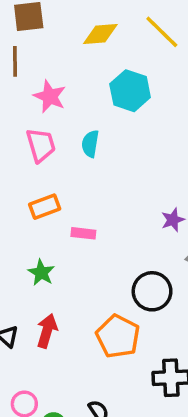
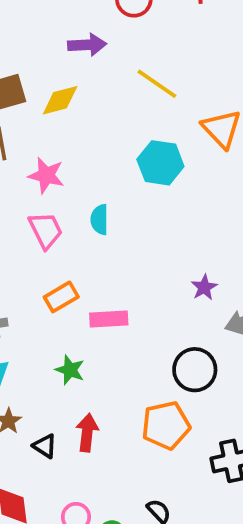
yellow diamond: (100, 34) -> (60, 100), moved
cyan hexagon: (130, 91) -> (160, 163), moved
pink rectangle: (83, 233) -> (109, 319), size x1.4
orange pentagon: (118, 336) -> (166, 425), turned -30

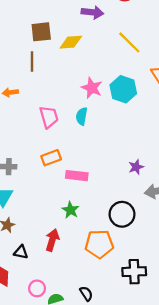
pink star: (46, 175) -> (92, 88), moved
green star: (70, 370) -> (71, 210), moved
black triangle: (45, 446) -> (21, 252), moved, turned -32

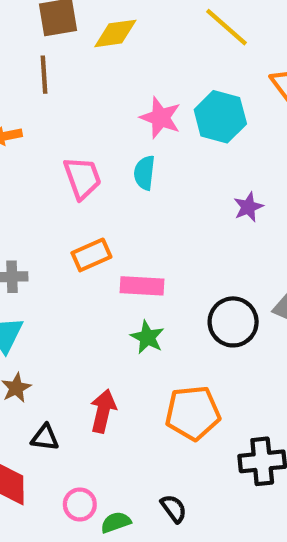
purple star: (136, 167) -> (248, 207), moved
green star: (71, 210) -> (147, 337), moved
black circle: (122, 214) -> (233, 322), moved

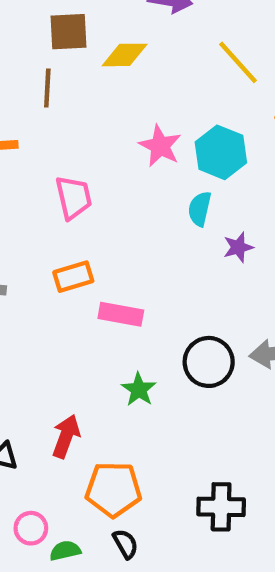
cyan semicircle: (144, 173) -> (200, 209), moved
green star: (147, 337) -> (139, 389), moved
orange pentagon: (193, 413) -> (113, 489), moved

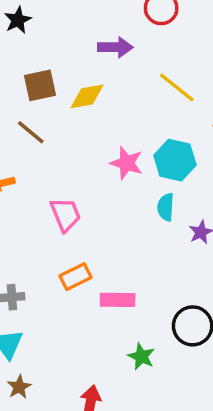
brown line: (47, 88) -> (31, 132), turned -44

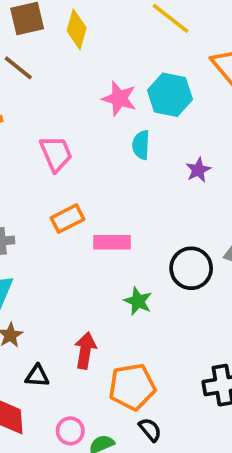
yellow diamond: (87, 96) -> (77, 29), turned -63
cyan semicircle: (166, 207) -> (141, 145), moved

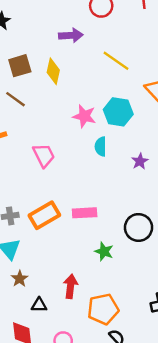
orange rectangle: (68, 219) -> (44, 215), moved, size x1.4

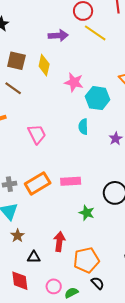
yellow line: (116, 61) -> (95, 33), moved
brown square: (20, 66) -> (16, 61), turned 30
pink star: (84, 116) -> (74, 82), moved

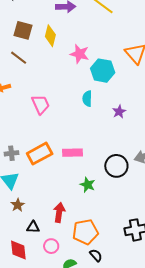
pink circle: (54, 286) -> (51, 246), moved

